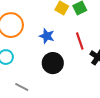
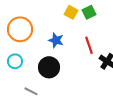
black circle: (53, 63) -> (49, 67), moved

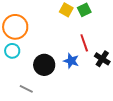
blue star: (56, 40) -> (71, 61), moved
cyan circle: (15, 61) -> (12, 51), moved

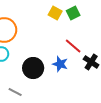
red line: (84, 43) -> (73, 46), turned -30

